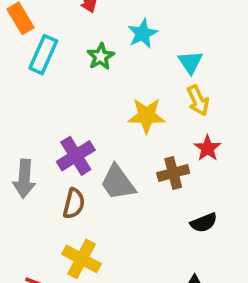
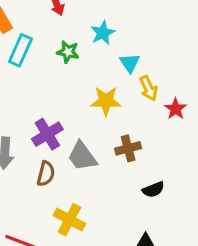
green star: (101, 56) -> (68, 52), turned -30
cyan triangle: (190, 62) -> (130, 63), moved
red star: (208, 148) -> (176, 109), moved
yellow cross: (82, 259) -> (70, 220), moved

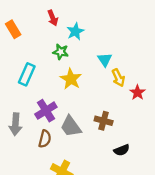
cyan star: (103, 33) -> (75, 31), moved
cyan rectangle: (20, 50) -> (27, 74), moved
yellow star: (106, 101) -> (71, 79), moved, turned 30
brown cross: (128, 148) -> (104, 121), turned 30

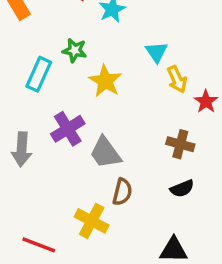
green star: (61, 52) -> (75, 50), moved
brown cross: (104, 121) -> (180, 144), moved
brown semicircle: (45, 139) -> (122, 192), moved

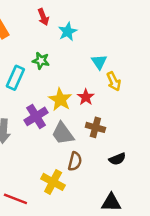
yellow star: (105, 81) -> (60, 99), moved
red star: (206, 102) -> (86, 97), moved
brown cross: (180, 144) -> (95, 127), moved

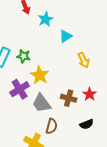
green star: (41, 61) -> (24, 56), moved
cyan triangle: (99, 62) -> (66, 36), moved, turned 32
red star: (86, 97) -> (90, 94), moved

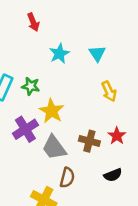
cyan star: (46, 19) -> (59, 54), moved
cyan triangle: (66, 36) -> (97, 54), moved, turned -32

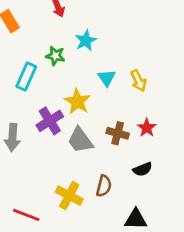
cyan triangle: (97, 54) -> (107, 78), moved
green star: (31, 86) -> (55, 56), moved
brown semicircle: (67, 178) -> (104, 186), moved

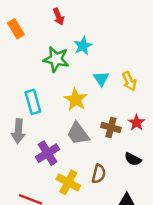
green star: (55, 56) -> (56, 59), size x1.5
cyan rectangle: (26, 77) -> (33, 102), moved, turned -40
purple cross: (50, 121) -> (48, 153), moved
black semicircle: (143, 169) -> (133, 159), turned 49

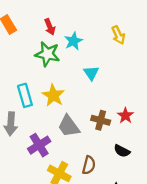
red arrow: (59, 17) -> (50, 27), moved
yellow arrow: (129, 81) -> (118, 35), moved
yellow star: (76, 99) -> (53, 95), moved

